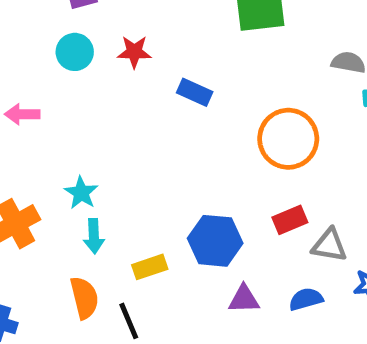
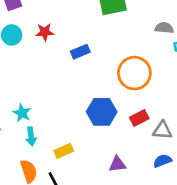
blue rectangle: (195, 92) -> (80, 52), turned -42
blue hexagon: (215, 241) -> (102, 112), moved
blue semicircle: (306, 299) -> (162, 161), moved

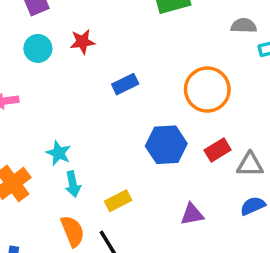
blue rectangle: (80, 52) -> (125, 84), moved

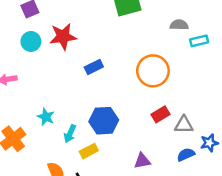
red star: (82, 42) -> (63, 37), size x1.5
blue hexagon: (166, 145) -> (104, 121), moved
cyan arrow: (73, 184) -> (70, 134), moved, turned 36

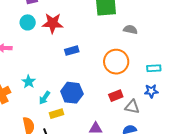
gray semicircle: (179, 25) -> (130, 29), moved
cyan rectangle: (199, 41) -> (154, 68), moved
blue star: (209, 143) -> (151, 91), moved

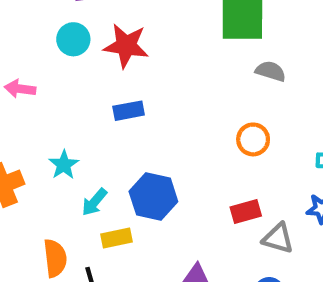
gray semicircle: (130, 29) -> (271, 71), moved
blue rectangle: (72, 51) -> (129, 111), moved
orange circle: (116, 62) -> (253, 139), size x0.6

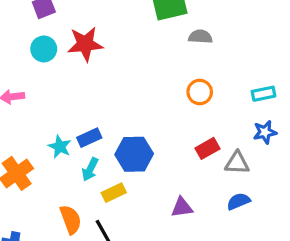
blue rectangle: (129, 111) -> (89, 138), moved

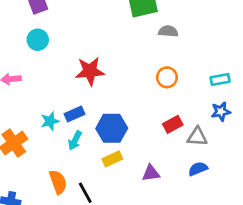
red star: (85, 44) -> (90, 71), moved
cyan star: (60, 147) -> (50, 121), turned 30
yellow rectangle: (114, 193) -> (112, 159), moved

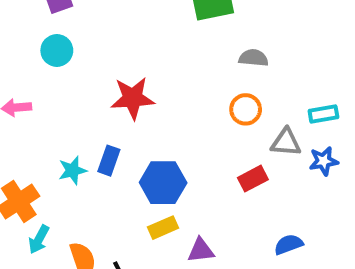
gray semicircle: (168, 31) -> (253, 58), moved
blue rectangle: (75, 114) -> (109, 161), turned -48
gray triangle: (197, 137) -> (286, 142), moved
cyan arrow: (75, 140) -> (39, 239), moved
purple triangle: (151, 173) -> (201, 250), moved

